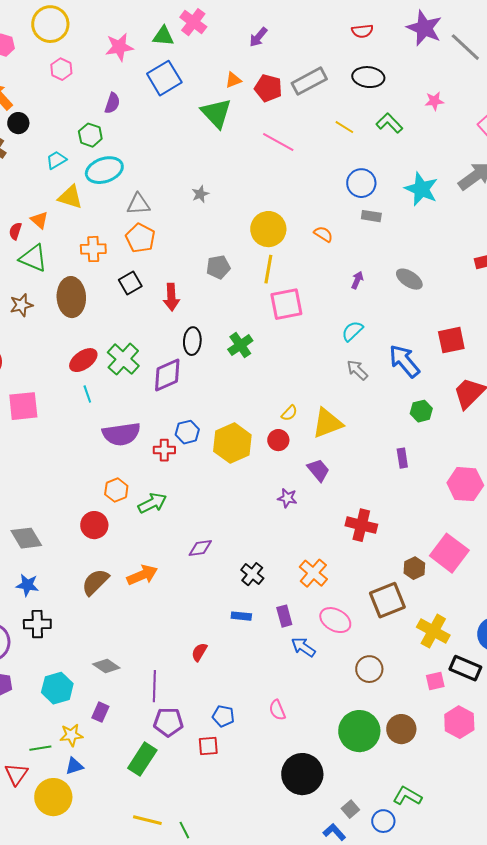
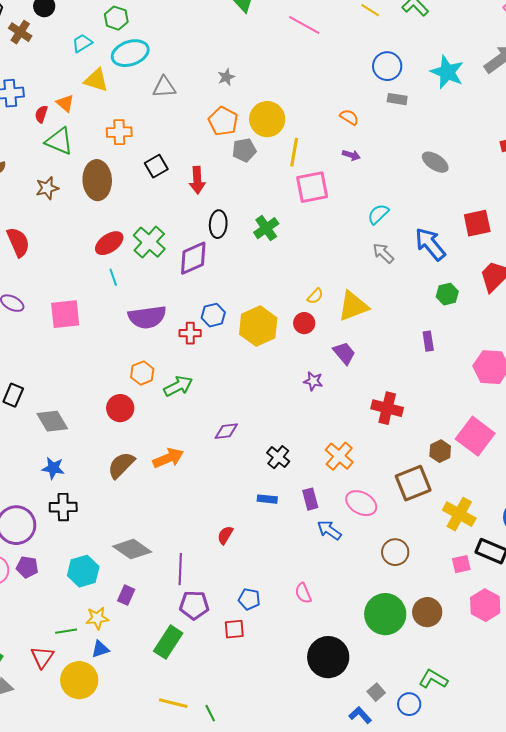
yellow circle: (268, 229) -> (267, 119), moved
orange pentagon: (140, 238) -> (223, 121), moved
purple arrow: (357, 280) -> (351, 155), moved, turned 84
pink square: (23, 406) -> (65, 314), moved
gray diamond: (106, 666) -> (132, 549), size x1.4

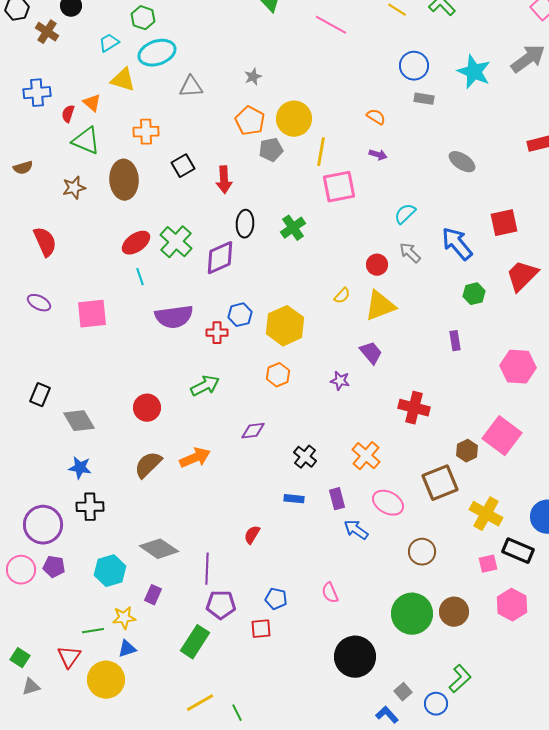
red circle: (304, 323) -> (377, 265), moved
orange hexagon: (142, 373) -> (278, 375), moved
green L-shape: (433, 679) -> (460, 679), turned 108
yellow line: (173, 703) -> (200, 703), turned -44

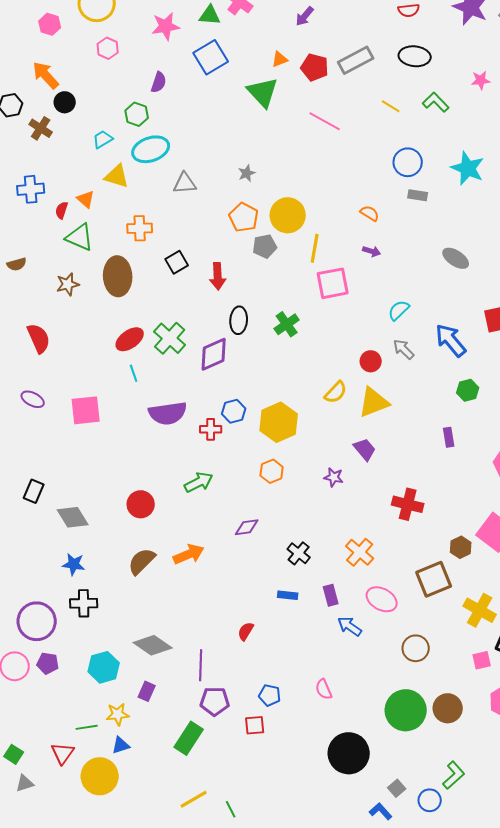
yellow semicircle: (342, 296) -> (336, 392), size x1.4

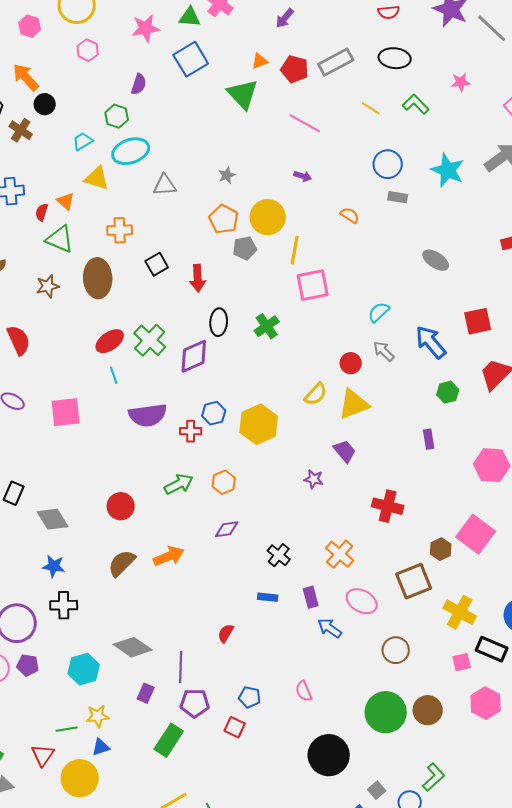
purple arrow: (372, 251) -> (303, 176), moved
orange hexagon: (272, 471) -> (224, 482), moved
purple rectangle: (147, 691) -> (146, 693), moved
red square: (255, 725) -> (235, 727), turned 30

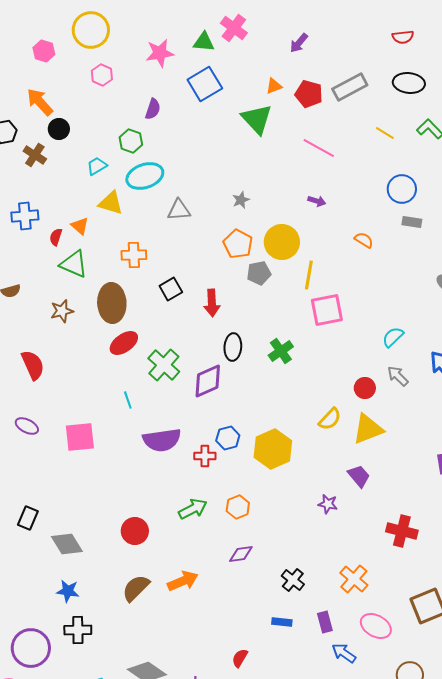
red ellipse: (110, 341) -> (124, 343), moved

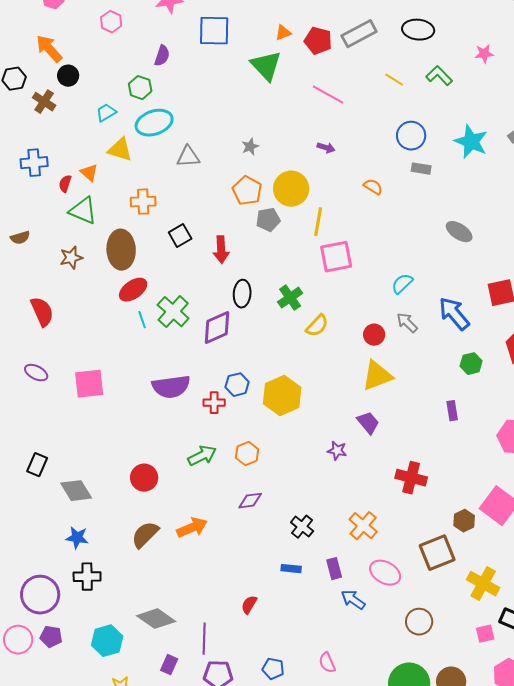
blue square: (205, 84) -> (214, 31), turned 32
cyan line: (128, 400) -> (142, 320), moved
yellow semicircle: (330, 419) -> (317, 326), moved

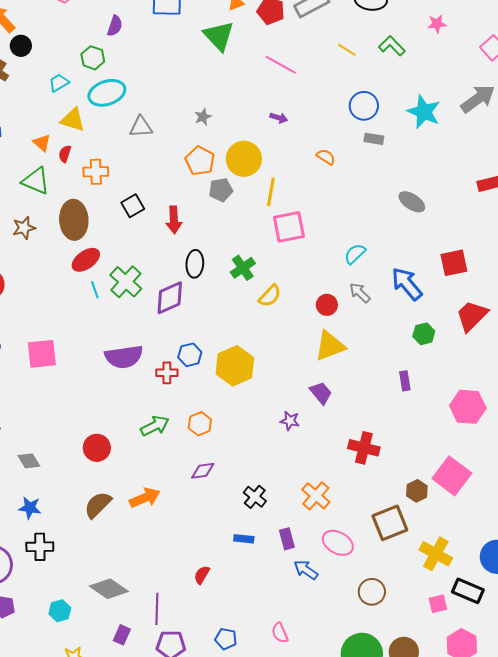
red semicircle: (65, 184) -> (65, 154), moved
gray diamond: (76, 491) -> (29, 461), size x0.7
cyan hexagon: (107, 641) -> (60, 611), size x0.7

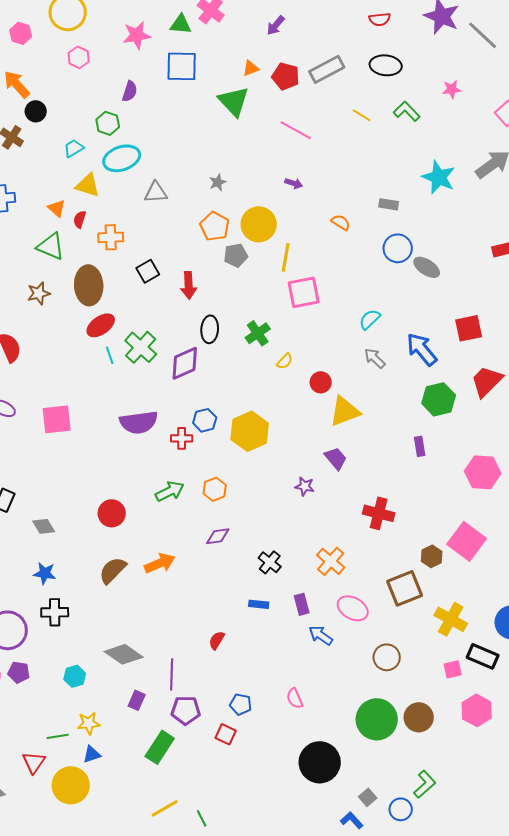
blue circle: (364, 106) -> (398, 248), moved
yellow semicircle: (270, 296) -> (285, 361), size x0.7
red circle: (327, 305) -> (321, 382), moved
green hexagon: (424, 334) -> (439, 399), size x1.5

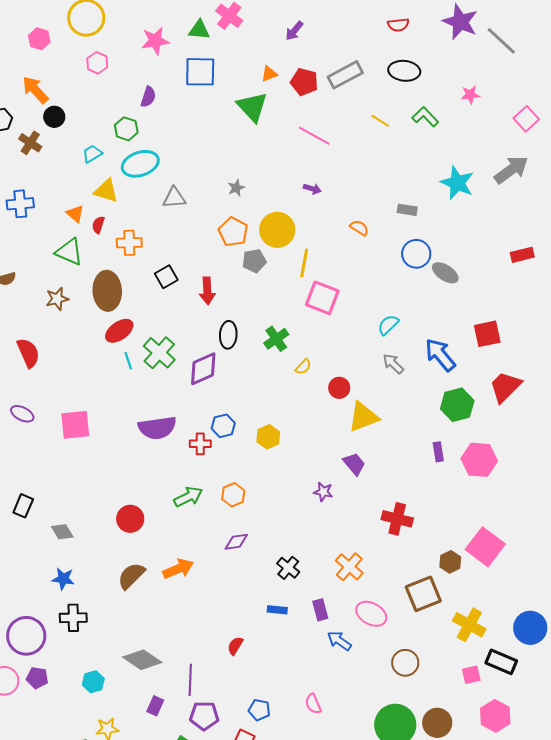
pink square: (304, 292) -> (322, 298), turned 32
yellow hexagon: (250, 431) -> (268, 437), size x0.6
pink hexagon: (483, 472) -> (479, 460), moved

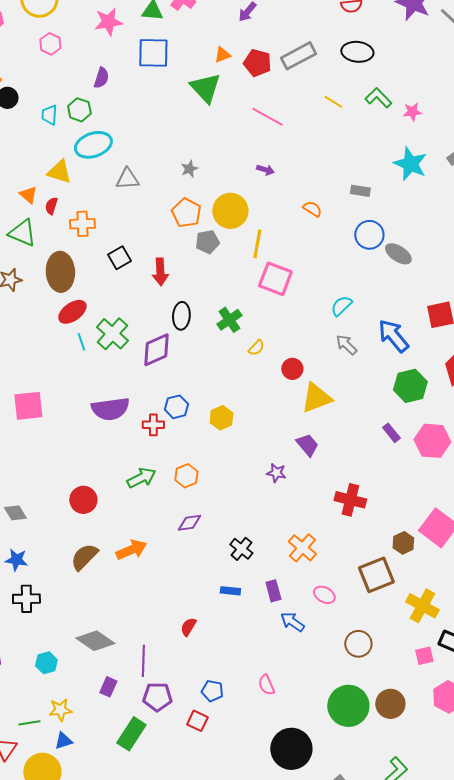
pink star: (470, 95) -> (412, 112), moved
cyan trapezoid: (92, 154) -> (49, 115), moved, turned -55
purple rectangle: (438, 452) -> (391, 433), turned -30
pink ellipse: (371, 614) -> (324, 595), size x0.7

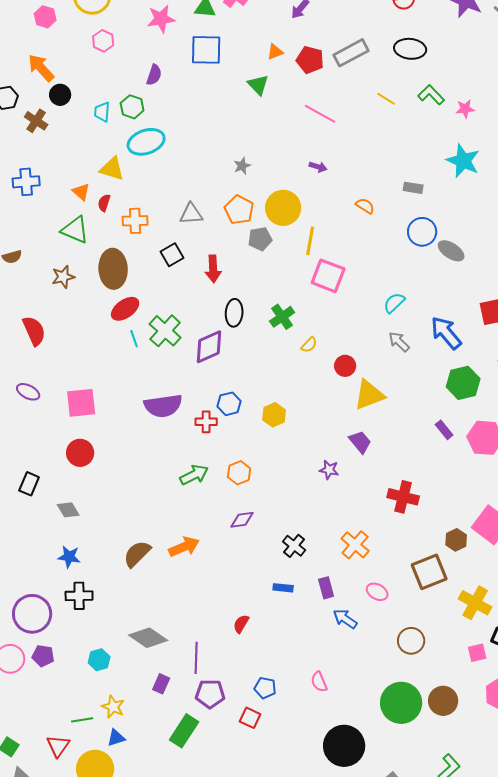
green triangle: (205, 88) -> (258, 85), size x0.7
gray triangle: (127, 179) -> (191, 214), moved
red circle: (83, 500) -> (80, 453), moved
yellow star: (60, 710) -> (113, 707), turned 30

